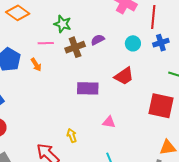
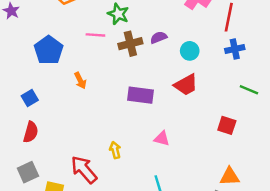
cyan circle: (133, 43) -> (190, 51), moved
orange arrow: (36, 65) -> (80, 81), moved
red square: (161, 106) -> (227, 125), size x0.6

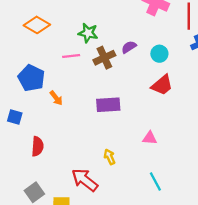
orange arrow: (80, 81) -> (56, 98), moved
purple rectangle: (140, 95) -> (108, 105), moved
blue square: (30, 98) -> (15, 117), moved, turned -32
red semicircle: (31, 132) -> (37, 146), moved

